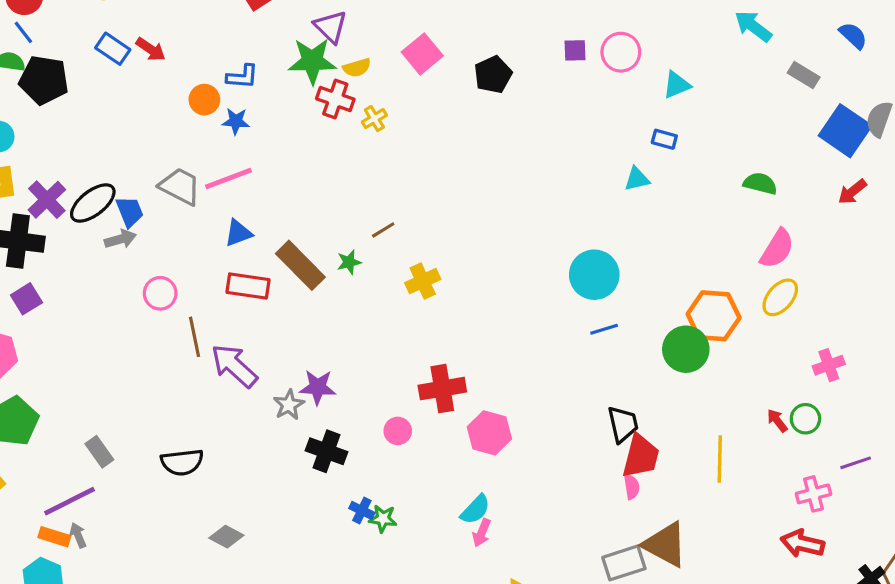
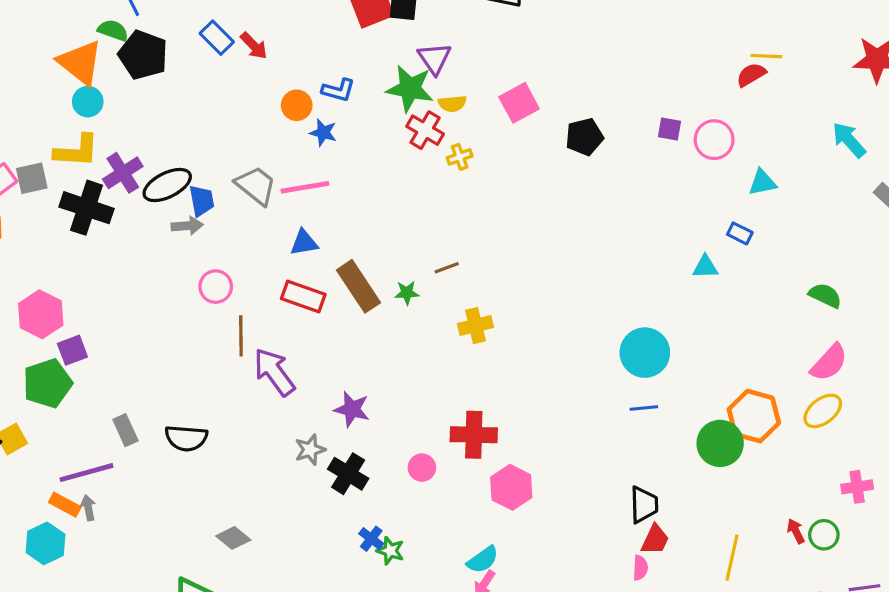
purple square: (26, 299) -> (72, 350), moved
gray star: (289, 405) -> (310, 450), moved
red trapezoid: (641, 456) -> (655, 540), size x0.7
black semicircle: (182, 462) -> (186, 438), moved

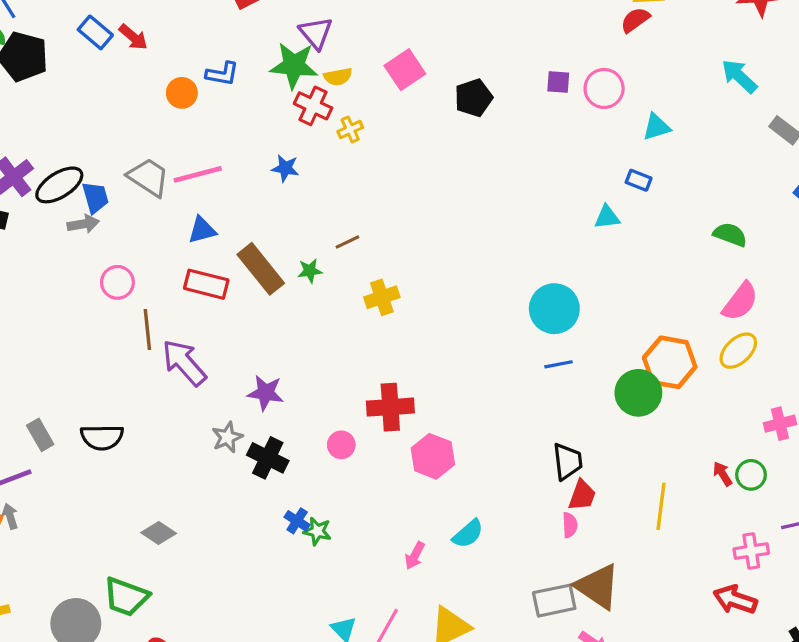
blue star: (323, 133) -> (285, 168), moved
cyan semicircle: (483, 560) -> (468, 534), moved

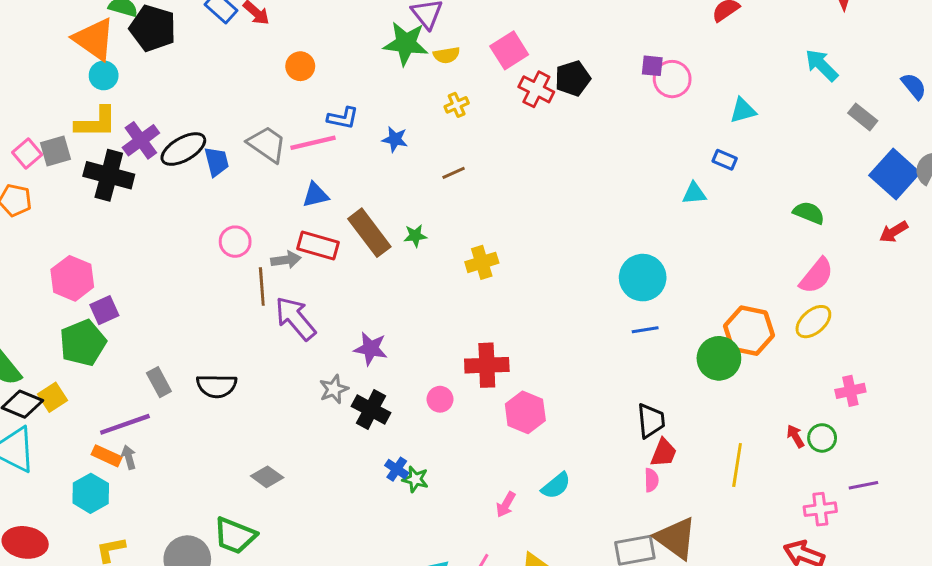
blue L-shape: (222, 74) -> (343, 118), moved
pink circle: (604, 88) -> (672, 79), moved
red cross: (313, 106) -> (536, 89), moved
gray arrow: (83, 224) -> (286, 260), moved
brown line: (347, 242) -> (454, 173), moved

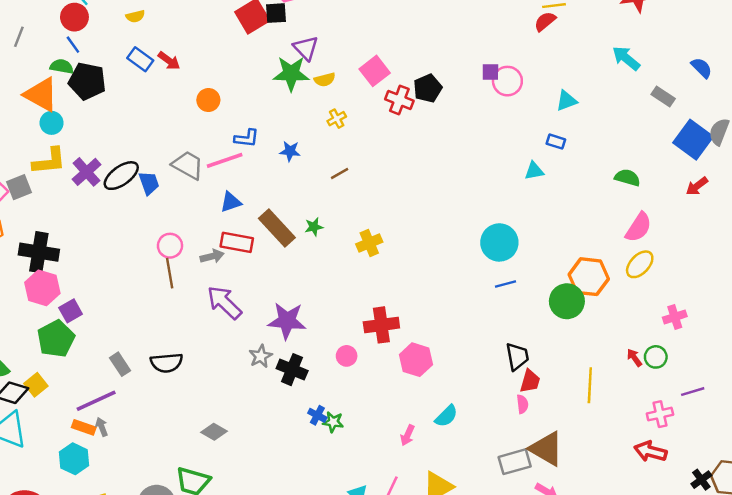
black cross: (109, 175) -> (39, 252), moved
brown line: (262, 286) -> (170, 273), moved
purple star: (371, 349) -> (287, 321), size x1.4

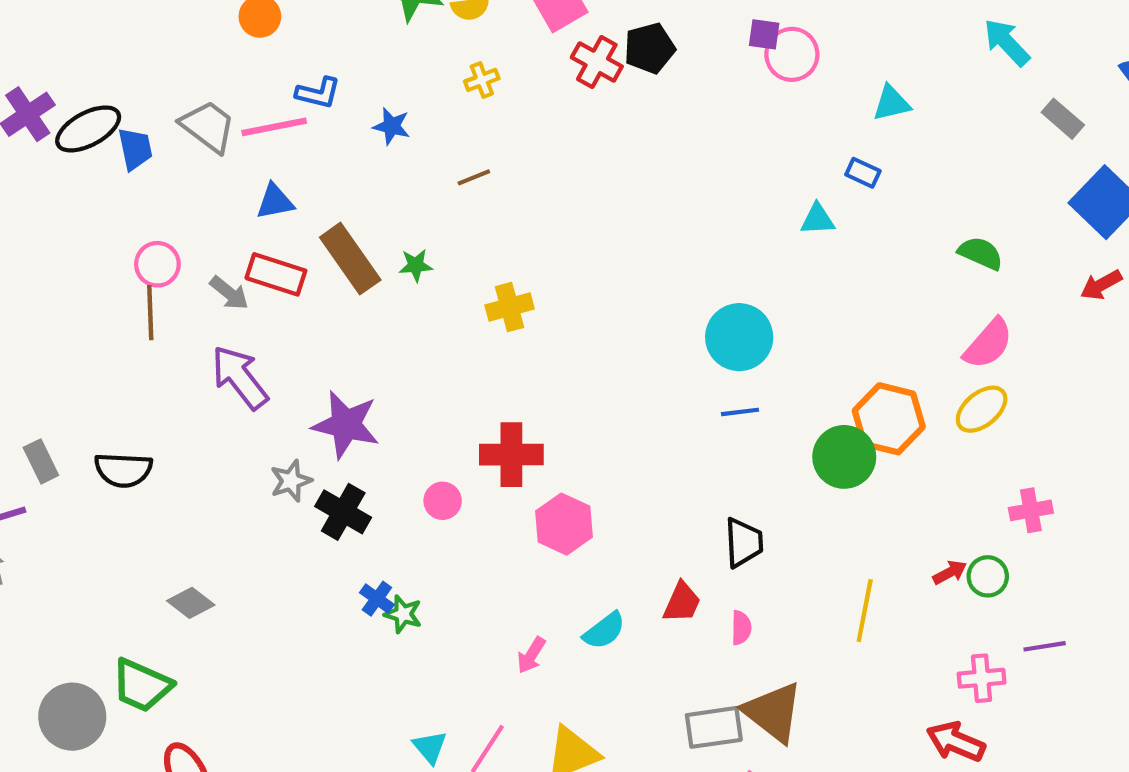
gray arrow: (212, 256) -> (229, 293), turned 45
red arrow: (634, 358) -> (950, 572), turned 90
red trapezoid: (530, 381) -> (682, 602), moved

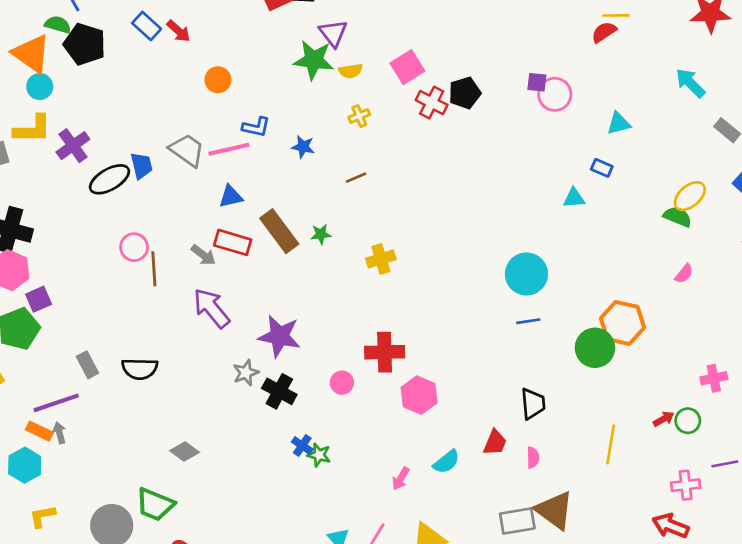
black ellipse: (88, 129) -> (109, 179), moved
pink circle: (157, 264) -> (134, 247), moved
pink semicircle: (988, 344) -> (684, 274), size x0.6
yellow ellipse: (982, 409) -> (690, 196), moved

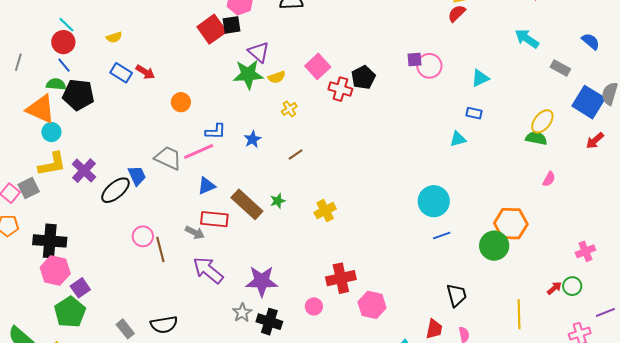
blue star: (303, 147) -> (253, 139), turned -30

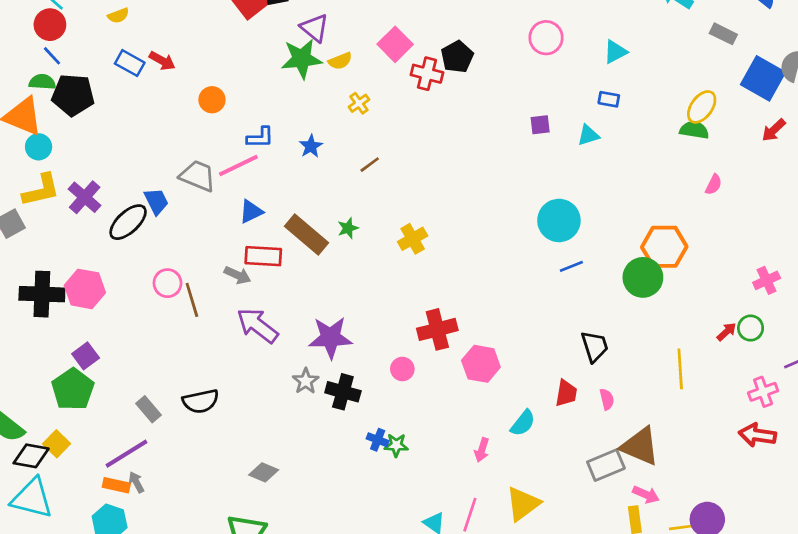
purple square: (415, 59) -> (540, 125), moved
pink hexagon: (55, 270) -> (85, 289), moved

